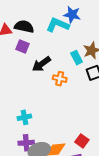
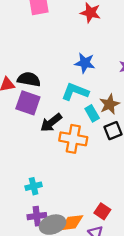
cyan L-shape: (58, 25) -> (75, 92), moved
purple square: (23, 46) -> (28, 103), size x1.5
orange cross: (60, 79) -> (73, 139), size x1.6

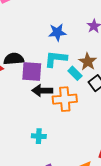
purple square: (28, 103) -> (32, 71), moved
black arrow: (51, 123) -> (42, 91), turned 54
cyan cross: (34, 186) -> (39, 136), moved, turned 32

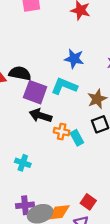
cyan rectangle: (75, 73) -> (77, 138), moved
orange cross: (65, 99) -> (62, 132), size x0.6

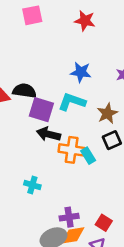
orange cross: (62, 132) -> (72, 150), size x1.5
purple cross: (25, 205) -> (69, 217), moved

